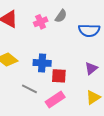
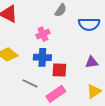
pink cross: (41, 22) -> (43, 34), moved
purple triangle: (91, 68) -> (92, 62), turned 32

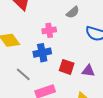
blue cross: (42, 57) -> (42, 53), turned -30
red square: (59, 70) -> (67, 67), moved

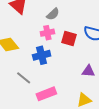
gray semicircle: (73, 12) -> (53, 14), moved
red square: (67, 67) -> (69, 38), moved

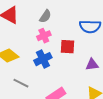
red square: (69, 38) -> (67, 47), moved
gray line: (24, 78) -> (21, 83), moved

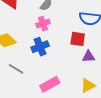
red square: (67, 47) -> (78, 39), moved

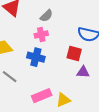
blue cross: (40, 47) -> (36, 57), turned 30
yellow triangle: (88, 86) -> (63, 100), moved

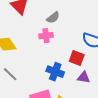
blue cross: (36, 57) -> (55, 72), moved

